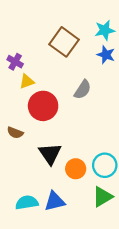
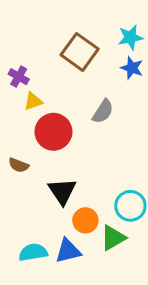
orange circle: (76, 169) -> (85, 220), moved
green triangle: (102, 197) -> (113, 238), moved

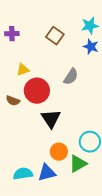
brown square: (80, 52) -> (55, 36), size x0.7
purple cross: (19, 77) -> (12, 34), moved, turned -32
brown semicircle: (19, 165) -> (13, 101), moved
black triangle: (62, 191) -> (51, 119), moved

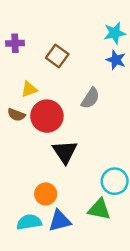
brown square: (55, 36) -> (57, 56), moved
brown semicircle: (13, 101) -> (16, 115), moved
orange circle: (59, 152) -> (46, 194), moved
green triangle: (78, 164) -> (99, 209), turned 42

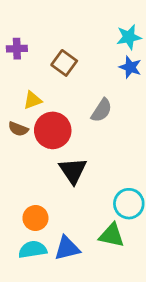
orange circle: (46, 194) -> (35, 218), moved

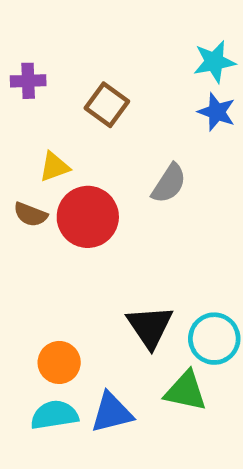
black triangle: (73, 171) -> (150, 327), moved

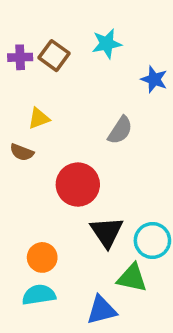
cyan star: (214, 62) -> (107, 44), moved
brown square: (107, 105) -> (54, 56), moved
red circle: (88, 217) -> (78, 185), moved
blue triangle: (112, 413) -> (102, 310), moved

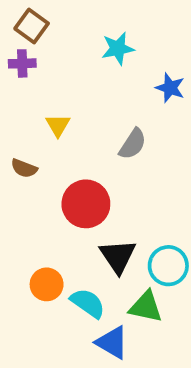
brown square: (54, 56) -> (32, 26), moved
yellow triangle: (39, 118) -> (58, 125), moved, turned -40
cyan semicircle: (39, 295) -> (88, 303), moved, turned 44
blue triangle: (102, 310) -> (112, 342), turned 44

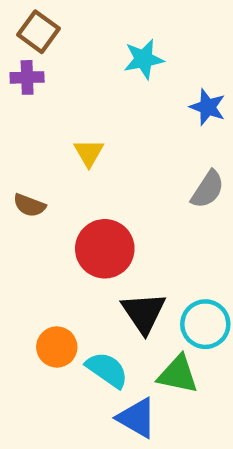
yellow triangle: (58, 125) -> (89, 153), moved
gray semicircle: (133, 144) -> (208, 189), moved

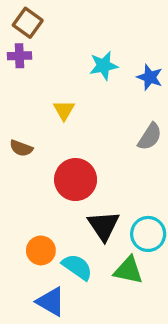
cyan star: (144, 59) -> (104, 66), moved
blue triangle: (137, 418) -> (51, 302), moved

